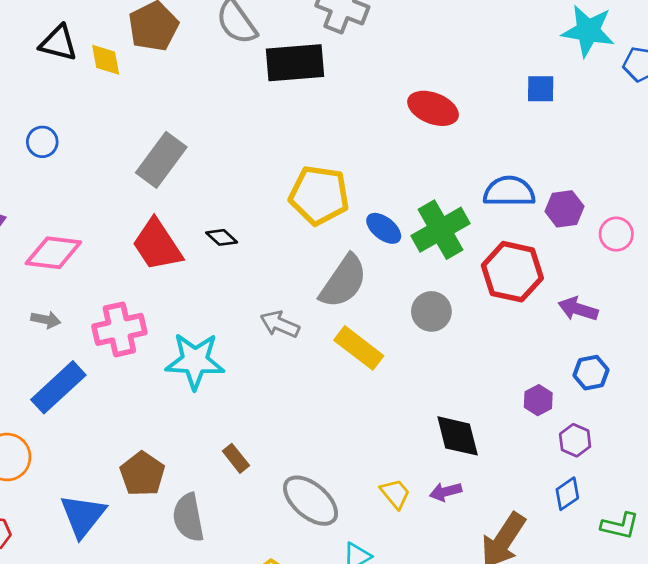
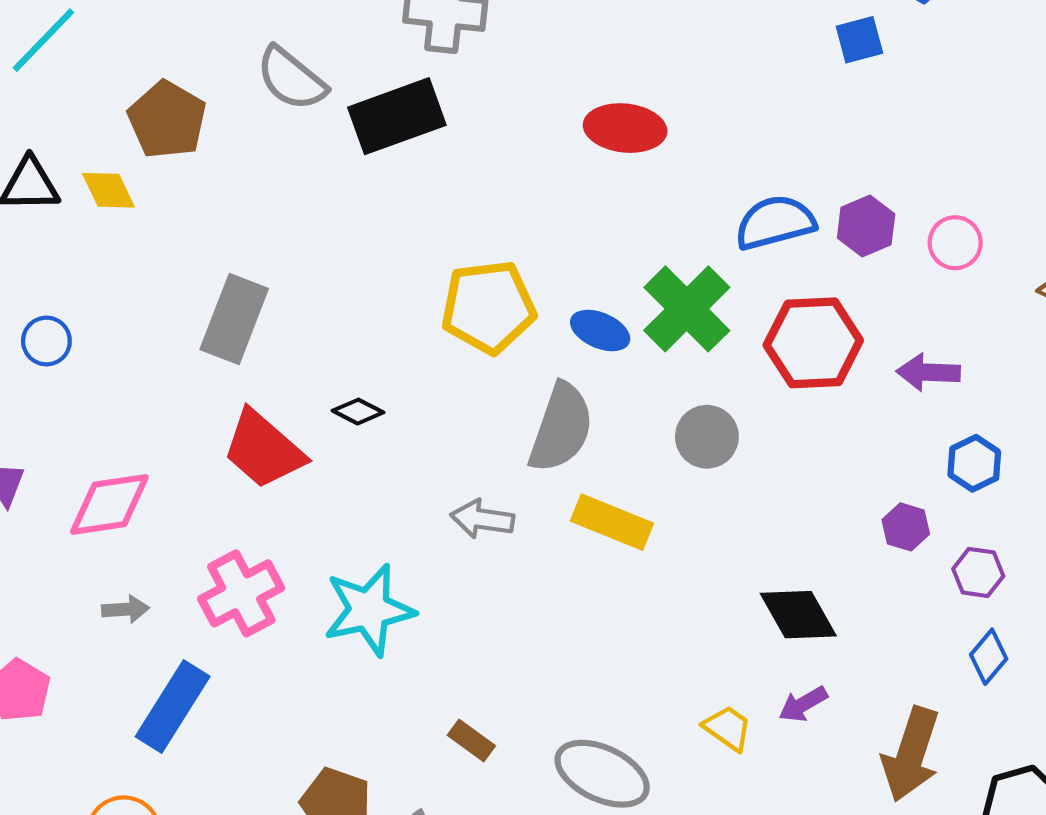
blue square: (541, 89) -> (859, 40), moved

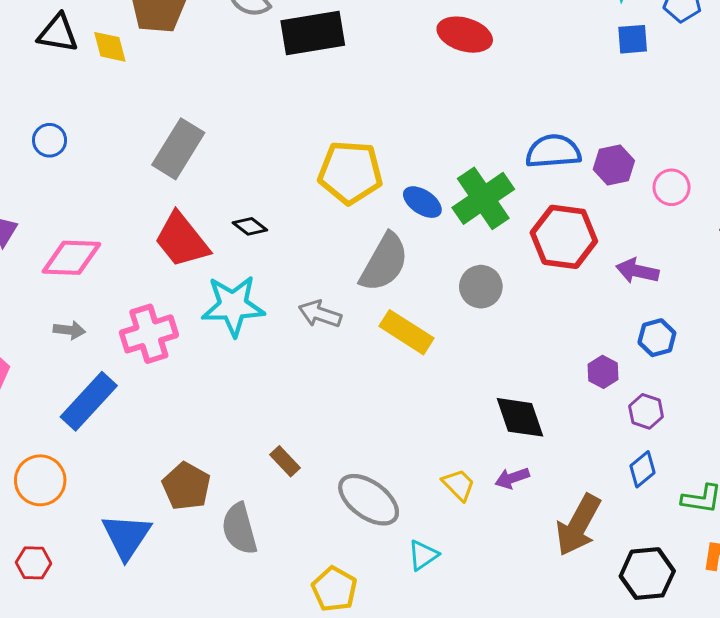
red ellipse: (625, 128) -> (465, 35), moved
cyan star: (369, 610) -> (233, 306), moved

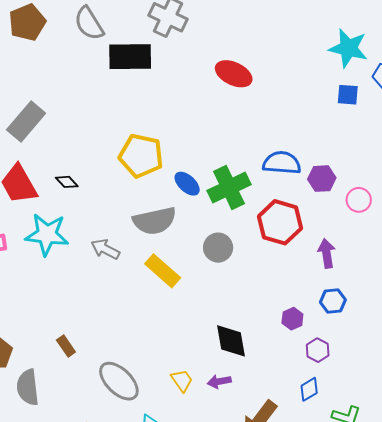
gray semicircle: (384, 262) -> (155, 221), turned 39
purple arrow: (637, 271) -> (327, 253), turned 60

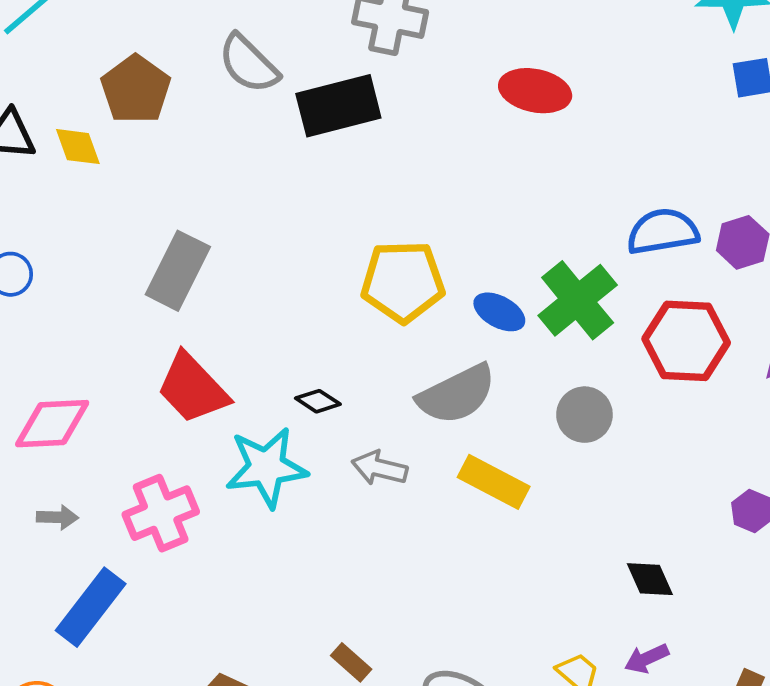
black diamond: (67, 182) -> (318, 401), moved
black diamond: (231, 341) -> (650, 579), size x0.7

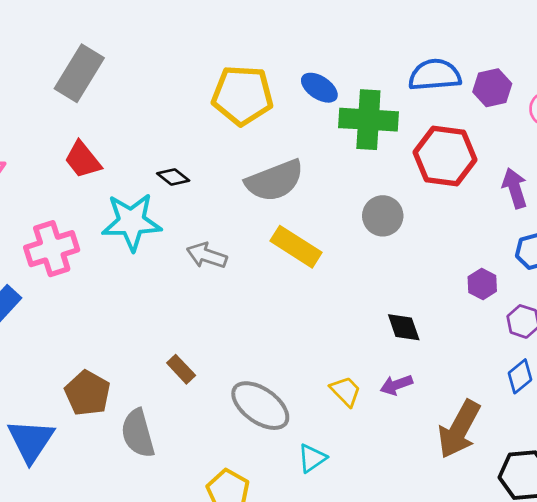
green cross: (578, 300) -> (368, 120), turned 38
blue ellipse: (499, 312) -> (319, 88), moved
red trapezoid: (193, 388) -> (83, 160), size x0.7
gray circle: (584, 415) -> (383, 216), moved
gray arrow: (380, 468) -> (207, 255), moved

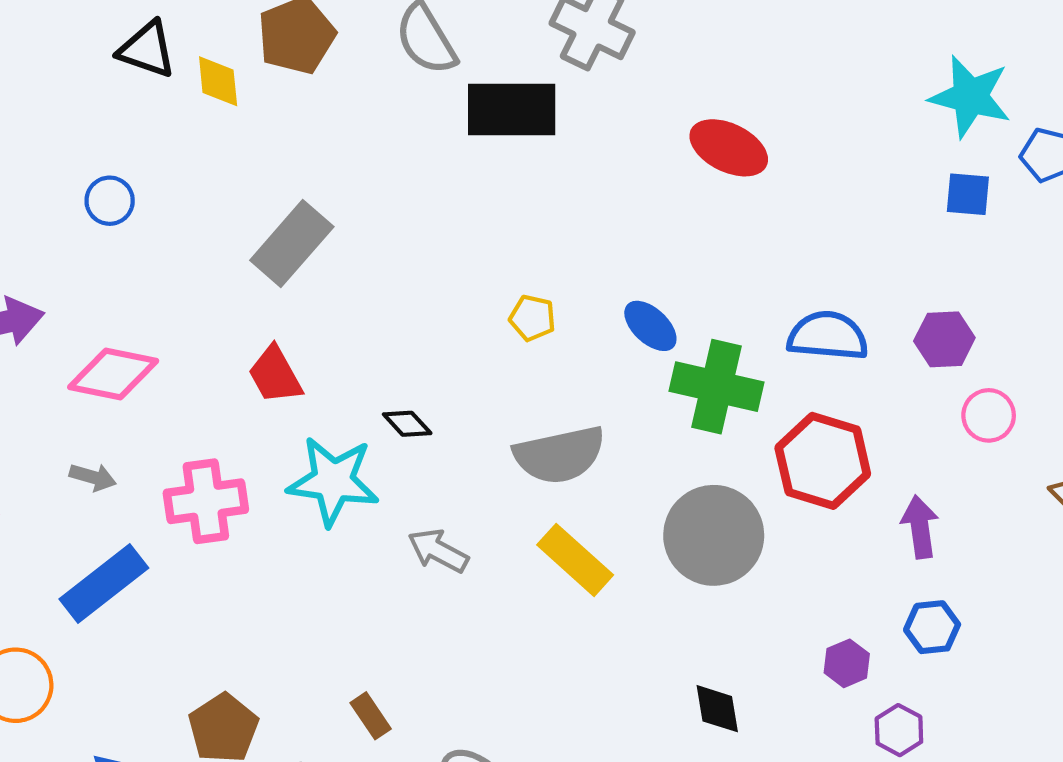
purple hexagon: (492, 88) -> (944, 339), moved
yellow pentagon: (242, 95) -> (532, 318), size x0.5
gray circle: (383, 216) -> (714, 535), size x1.6

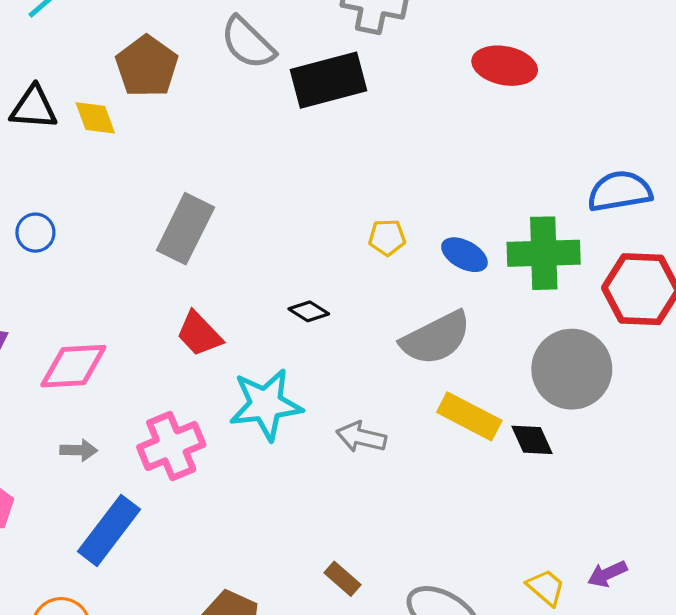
blue ellipse: (650, 326) -> (464, 255), moved
black diamond: (407, 424) -> (309, 311), moved
black diamond: (717, 709) -> (532, 440), moved

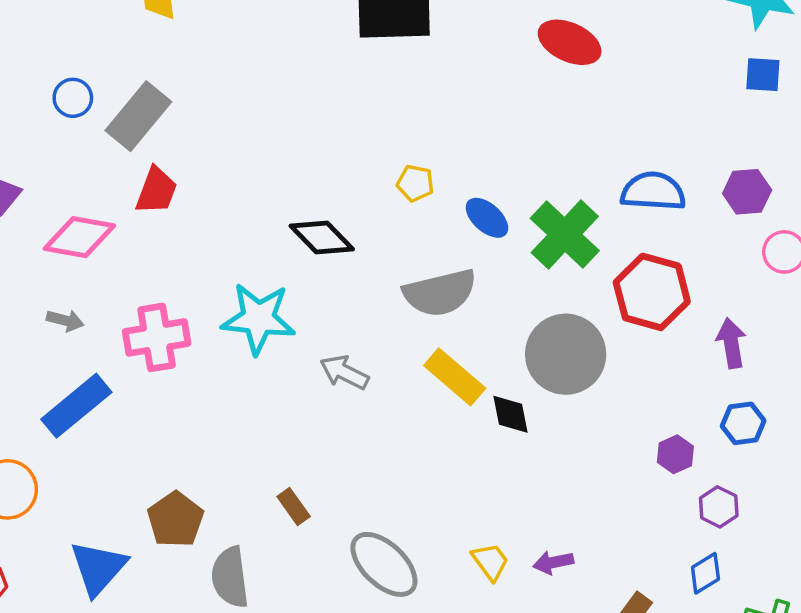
gray rectangle: (185, 229) -> (138, 116), moved
green cross: (544, 253) -> (565, 235), turned 32
black diamond: (309, 311) -> (322, 237), size x1.6
red trapezoid: (199, 334) -> (156, 191), moved, turned -129

